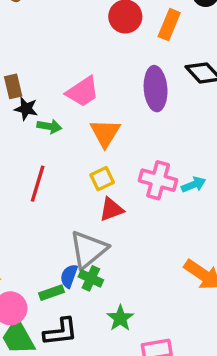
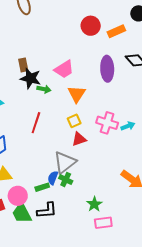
orange rectangle: (169, 25) -> (116, 31), turned 42
black star: (26, 109) -> (30, 78), size x1.5
green star: (120, 318) -> (94, 204), moved

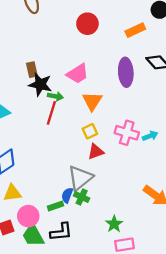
red circle: (91, 26) -> (87, 24), moved
red line: (36, 123) -> (51, 113), moved

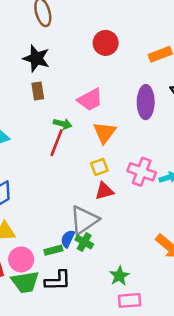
black star: (40, 84) -> (36, 58), moved
green trapezoid: (33, 235) -> (25, 282), turned -75

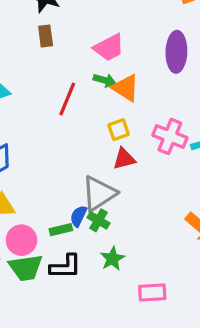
green arrow: (63, 124) -> (105, 80), moved
orange triangle: (105, 132) -> (126, 88), turned -35
green star: (119, 276) -> (112, 259), moved

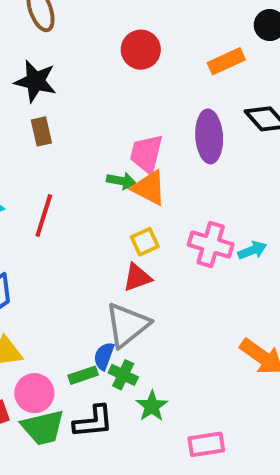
pink trapezoid: (109, 48) -> (146, 154), moved, turned 136
red line: (67, 99) -> (44, 216), moved
red triangle: (124, 159) -> (137, 277), moved
green cross: (99, 220) -> (123, 375), moved

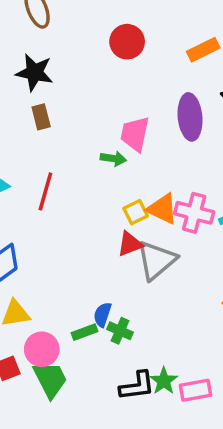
orange triangle: (149, 188) -> (162, 209), moved
gray triangle: (127, 325) -> (156, 260), moved
green star: (152, 406) -> (164, 381), moved
black L-shape: (93, 422) -> (137, 386), moved
green trapezoid: (43, 427) -> (50, 380), turned -102

